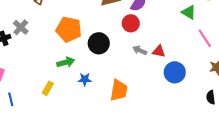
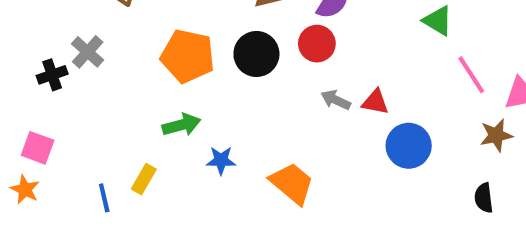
black circle: (99, 43) -> (256, 54), moved
orange trapezoid: (119, 90) -> (292, 183), turned -60
blue line: (11, 99) -> (104, 198), moved

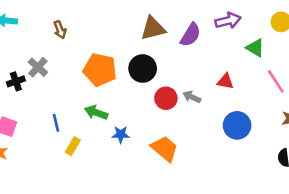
red circle: (317, 44) -> (166, 98), moved
red triangle: (375, 102) -> (225, 81), moved
green arrow: (181, 125) -> (96, 112), turned -145
blue line: (104, 198) -> (56, 123), moved

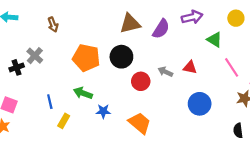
gray arrow: (192, 97) -> (165, 72), moved

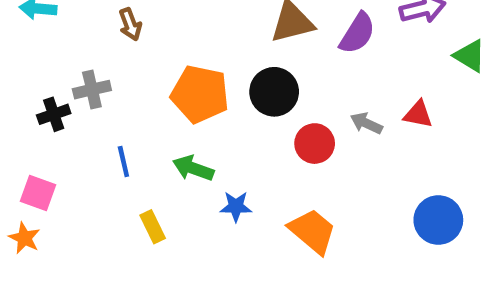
gray cross: (35, 56) -> (92, 90), turned 35
blue line: (50, 102) -> (123, 162), moved
blue circle: (200, 104) -> (438, 220), moved
yellow rectangle: (64, 121) -> (153, 227), turned -56

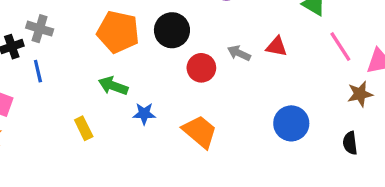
gray cross: (92, 90) -> (40, 29), turned 30
blue line: (123, 162) -> (38, 71), moved

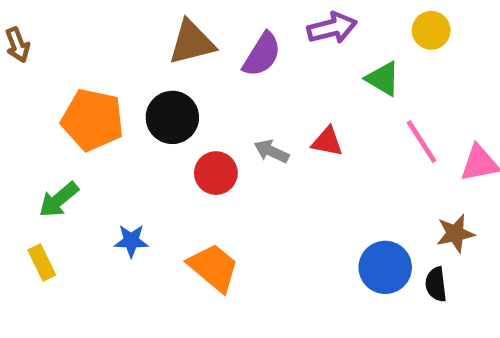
green arrow: (113, 86) -> (59, 200), moved, turned -60
brown star: (360, 94) -> (455, 234), moved
blue circle: (291, 123) -> (385, 267), moved

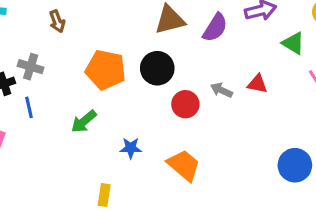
yellow rectangle: (42, 263) -> (104, 195), moved, turned 35

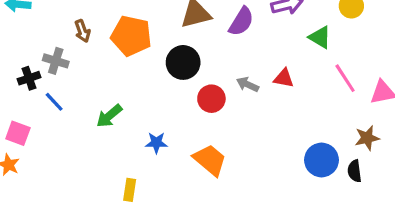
brown arrow: (57, 21) -> (82, 31), moved
orange pentagon: (106, 70) -> (131, 36), moved
blue line: (29, 107) -> (54, 102), turned -30

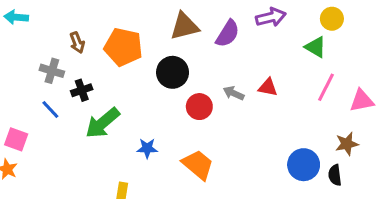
green triangle: (320, 37) -> (316, 47), moved
black cross: (29, 78) -> (82, 90), moved
pink line: (345, 78) -> (326, 87), turned 60
green arrow: (109, 116) -> (103, 123), size x1.4

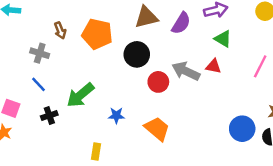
green triangle: (316, 47) -> (223, 39), moved
black cross: (82, 90) -> (49, 115), moved
gray arrow: (234, 93) -> (186, 71), size x1.6

